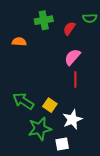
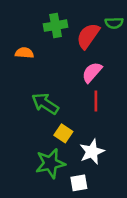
red semicircle: (69, 28) -> (88, 36), size x1.5
green arrow: (23, 101) -> (45, 104), moved

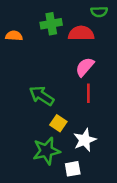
green semicircle: (114, 23) -> (99, 12), moved
red semicircle: (88, 36) -> (81, 33), turned 55
orange semicircle: (24, 53) -> (14, 36), moved

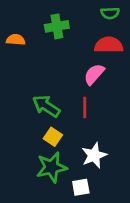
red semicircle: (81, 33) -> (109, 45), moved
red line: (88, 93) -> (85, 107), moved
yellow square: (58, 123) -> (53, 137), moved

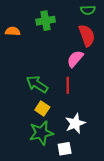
red semicircle: (109, 45) -> (87, 36), turned 70

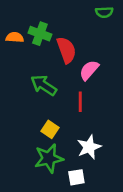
green cross: (46, 21) -> (40, 34), moved, turned 30
red semicircle: (87, 36) -> (66, 50), moved
green arrow: (37, 84) -> (44, 85), moved

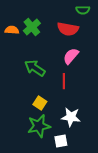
green cross: (40, 34) -> (32, 27), turned 30
red semicircle: (66, 50) -> (68, 29), moved, turned 120
white star: (89, 147) -> (71, 117), turned 30

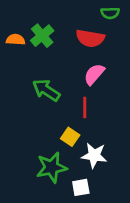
yellow square: (40, 103) -> (70, 137), moved

